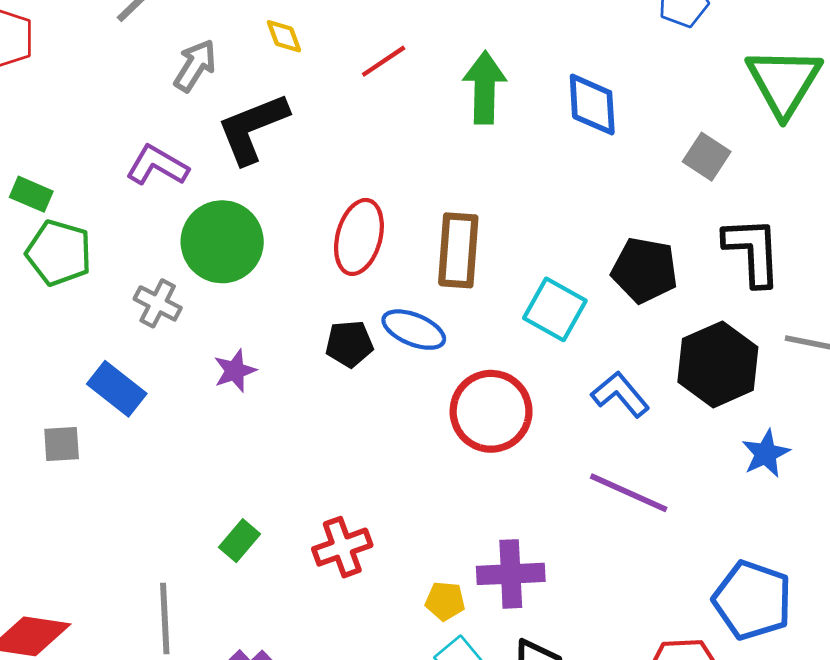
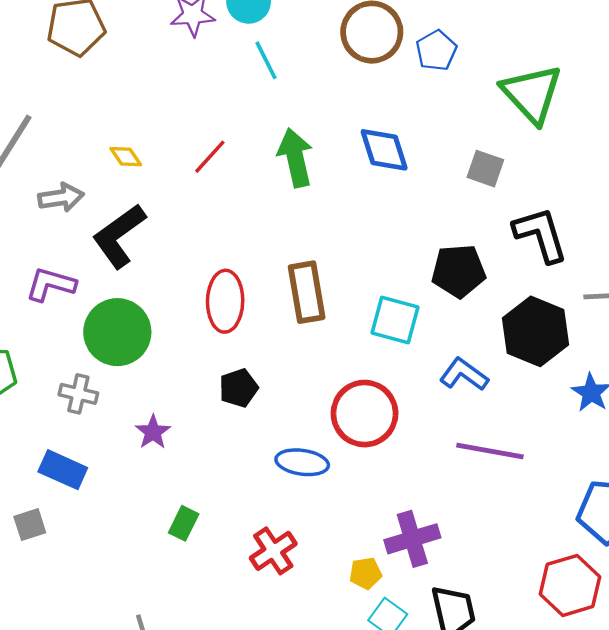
gray arrow: (195, 66) -> (61, 198), turned 63
blue ellipse: (414, 330) -> (302, 462), moved
green rectangle: (239, 541) -> (184, 523), moved

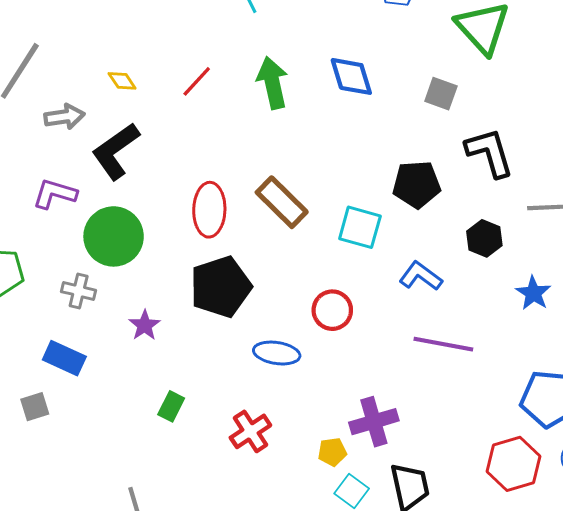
brown rectangle: (307, 292) -> (282, 202), turned -36
black hexagon: (535, 331) -> (484, 238), size x0.6
black pentagon: (239, 388) -> (221, 287), size x1.8
red circle: (365, 414) -> (332, 310), size x0.7

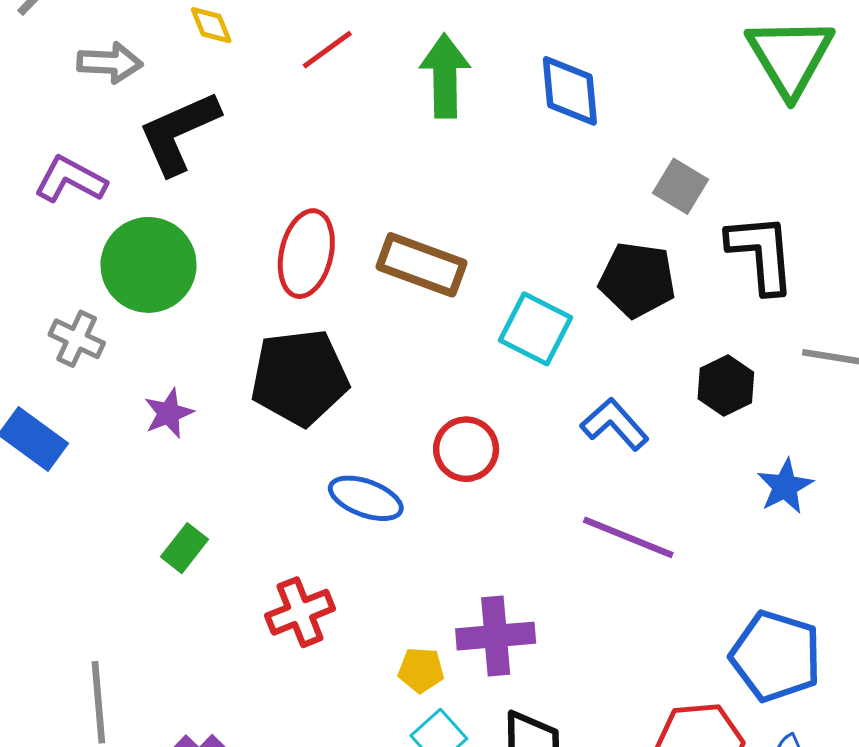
gray square: (441, 94) -> (680, 186), moved
brown rectangle: (282, 202) -> (421, 265), turned -36

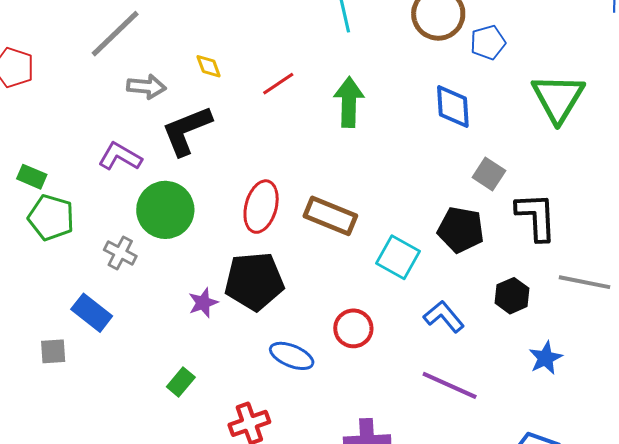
blue diamond: (570, 91) -> (453, 107), moved
purple star: (169, 413) -> (203, 303), moved

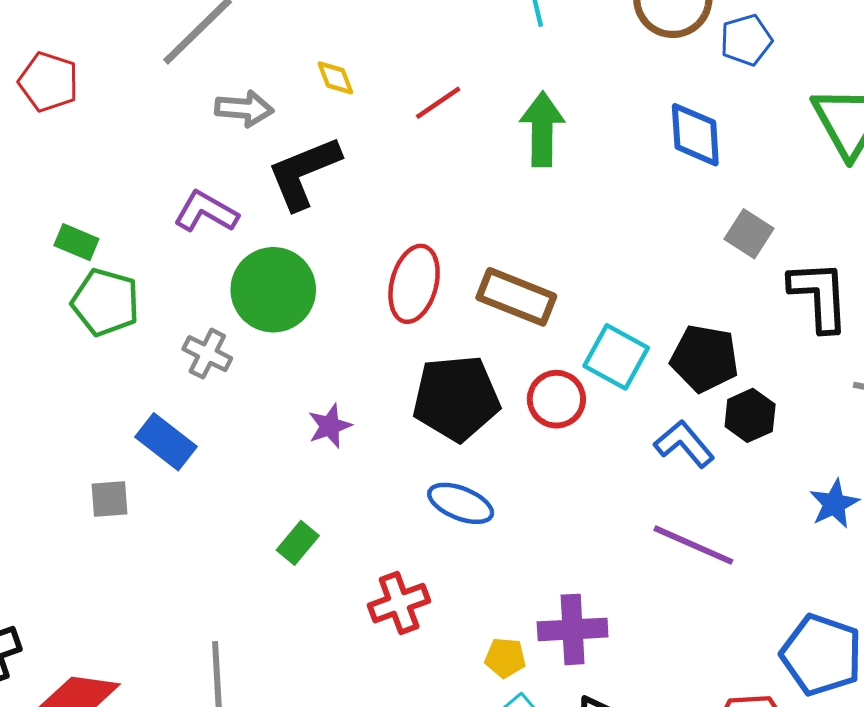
black pentagon: (461, 230) -> (705, 358), moved
black pentagon: (254, 281) -> (456, 398), moved
black hexagon: (512, 296) -> (750, 415), moved
red circle: (353, 328) -> (556, 399), moved

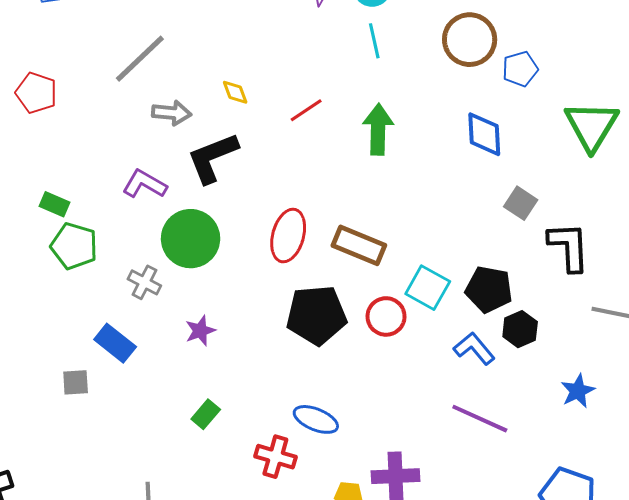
purple star: (330, 426) -> (200, 331), moved
blue ellipse: (461, 503) -> (316, 419), moved
red cross: (399, 603) -> (275, 457), turned 36

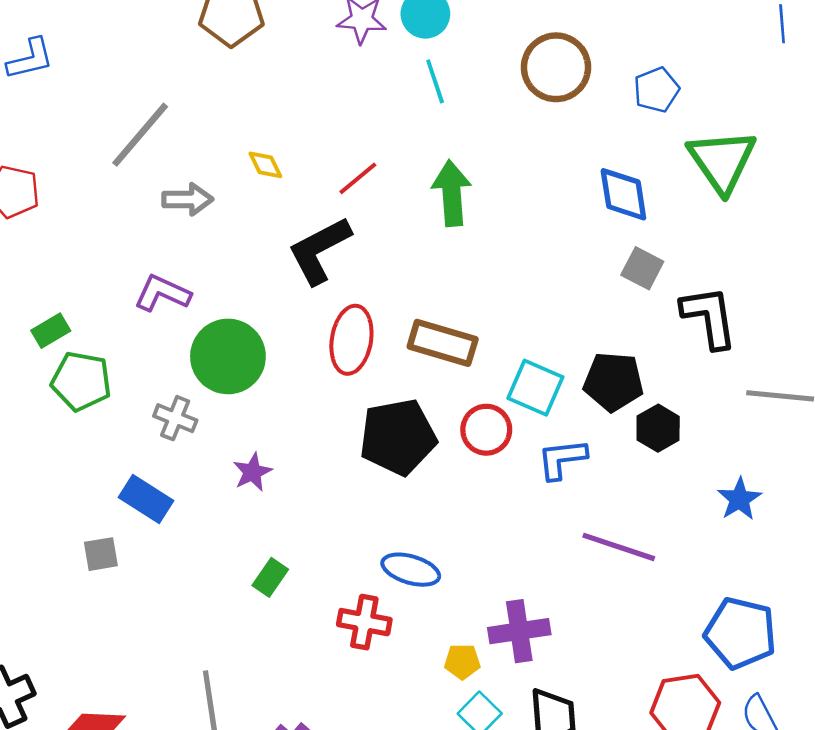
blue pentagon: (520, 69) -> (656, 90), moved
blue diamond: (484, 134) -> (623, 194), moved
black L-shape: (213, 158) -> (319, 250), moved
green rectangle: (54, 204) -> (51, 331), turned -48
blue L-shape: (474, 348) -> (562, 459), moved, turned -51

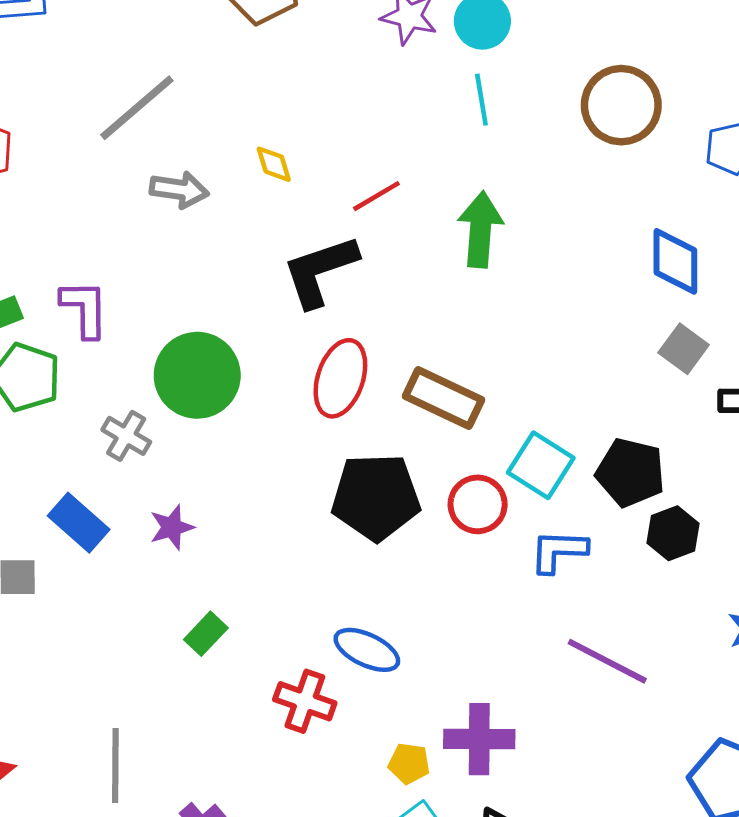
purple L-shape: (162, 293) -> (84, 309), moved, turned 56
purple star: (252, 472) -> (172, 527), moved

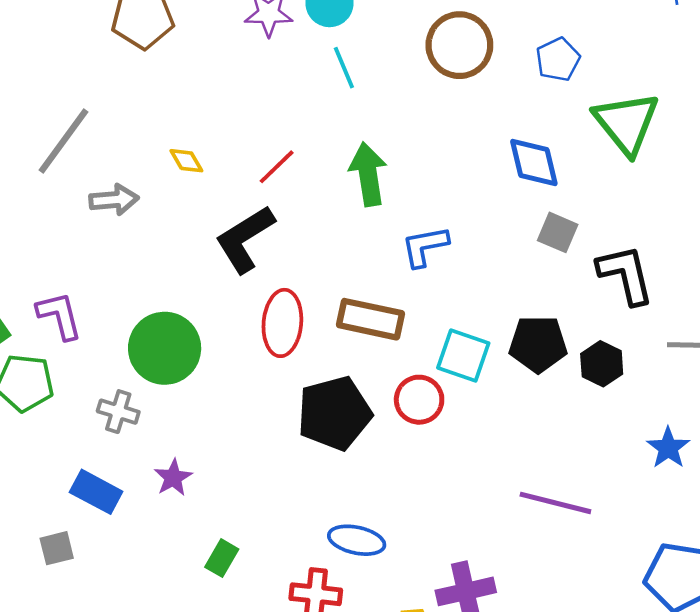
black hexagon: (673, 533) -> (602, 364), moved
blue L-shape: (558, 551) -> (425, 246), moved

